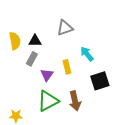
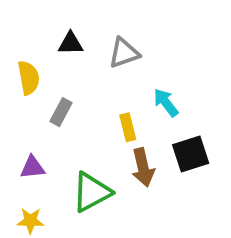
black triangle: (35, 41) -> (71, 43), moved
purple triangle: (47, 75) -> (32, 167), moved, turned 48
brown arrow: (75, 101) -> (143, 167), moved

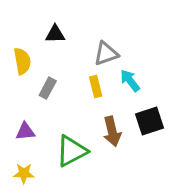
gray triangle: (124, 53) -> (106, 54), moved
yellow rectangle: (128, 127) -> (96, 87), moved

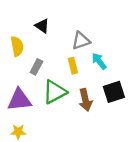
black triangle: (55, 34) -> (42, 26), turned 35
purple triangle: (25, 131) -> (19, 100), size x1.6
green triangle: (72, 151) -> (55, 92), moved

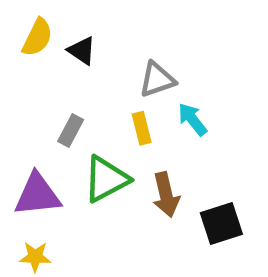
yellow semicircle: (17, 46) -> (37, 37), moved, turned 36
black square: (114, 92) -> (221, 223), moved

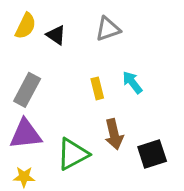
gray triangle: (157, 79) -> (108, 29), moved
gray rectangle: (71, 130) -> (27, 90), moved, size x1.5
green triangle: (106, 179) -> (73, 154), moved

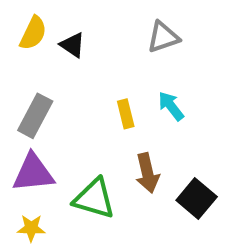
gray triangle: (108, 29) -> (163, 37), moved
green triangle: (73, 154) -> (94, 199), turned 44
black square: (152, 154) -> (197, 199), turned -32

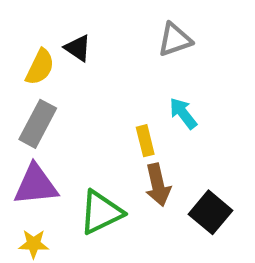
yellow semicircle: (33, 33) -> (40, 67), moved
yellow rectangle: (126, 114) -> (145, 141), moved
green triangle: (94, 199) -> (101, 212), turned -42

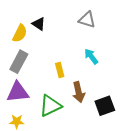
gray triangle: (175, 40) -> (87, 20), turned 36
yellow rectangle: (145, 141) -> (60, 70), moved
black square: (210, 212) -> (105, 106), turned 30

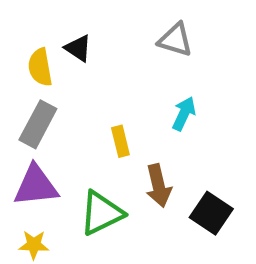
yellow semicircle: (20, 33) -> (40, 67), turned 144
cyan arrow: (91, 56) -> (184, 114), turned 63
black square: (105, 106) -> (211, 213), turned -36

